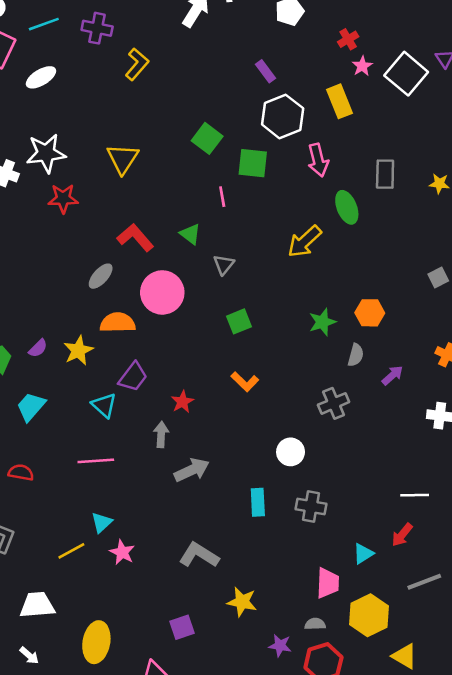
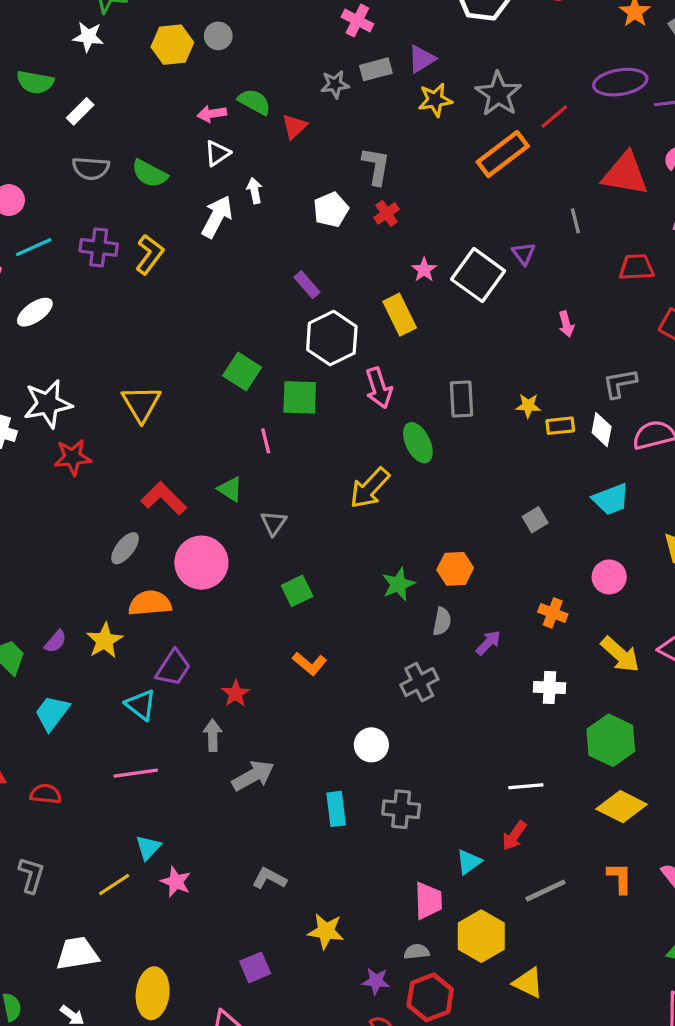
red cross: (348, 39) -> (387, 213), moved
yellow L-shape: (137, 64) -> (149, 254), moved
gray L-shape: (199, 555) -> (269, 878), size x0.7

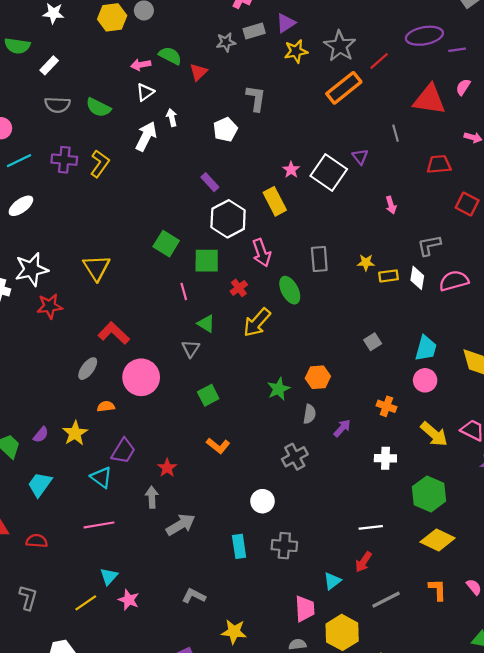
red cross: (387, 213) -> (239, 288), moved
green triangle: (230, 489) -> (206, 324), moved
cyan trapezoid: (611, 499) -> (426, 348), moved, turned -52
orange semicircle: (150, 603) -> (106, 406), size x0.6

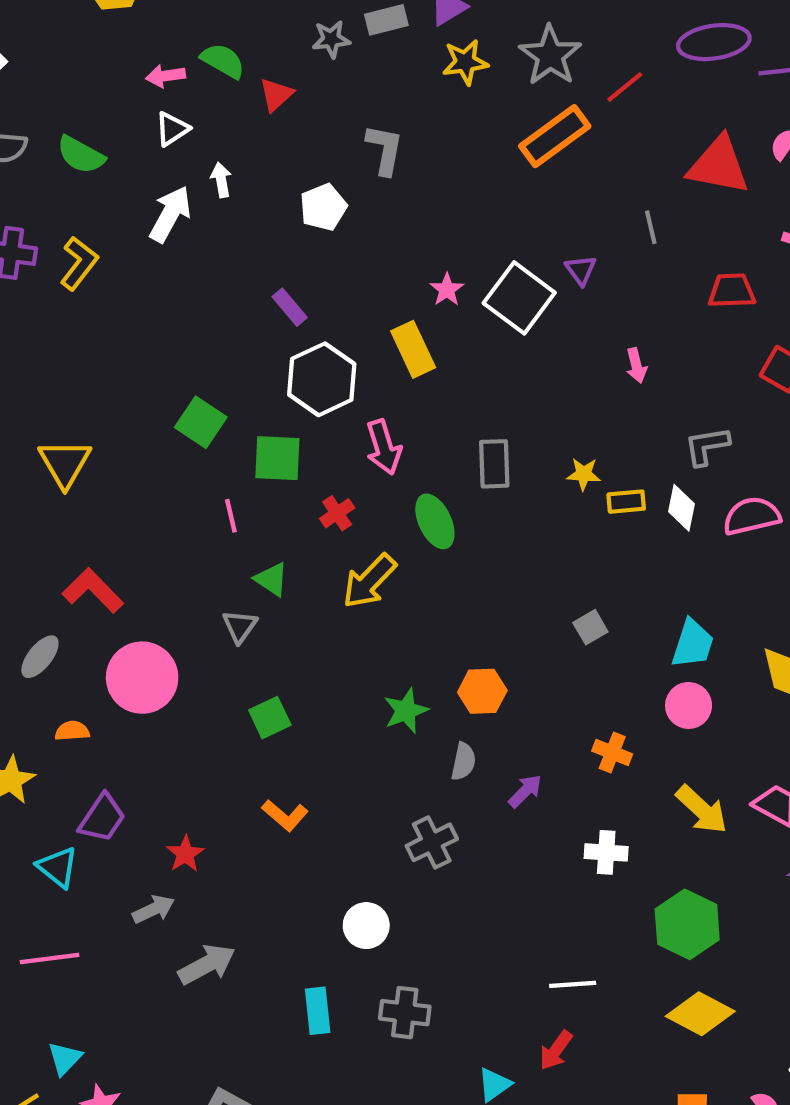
gray arrow: (152, 497) -> (154, 909), turned 65

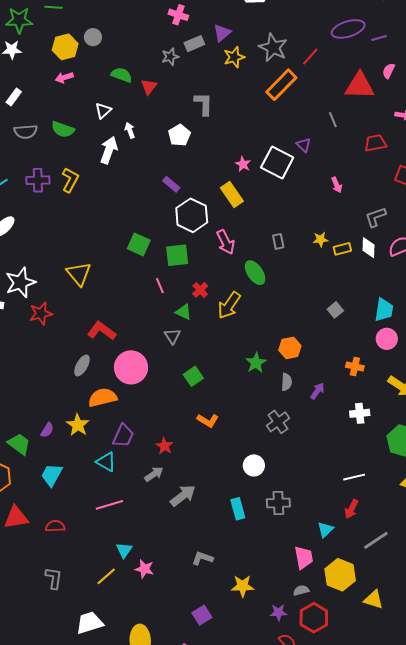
pink arrow: (166, 76) -> (64, 77), moved
gray rectangle: (494, 464) -> (278, 241), size x0.7
red cross: (337, 513) -> (200, 290), moved
orange semicircle: (72, 731) -> (103, 398), size x1.8

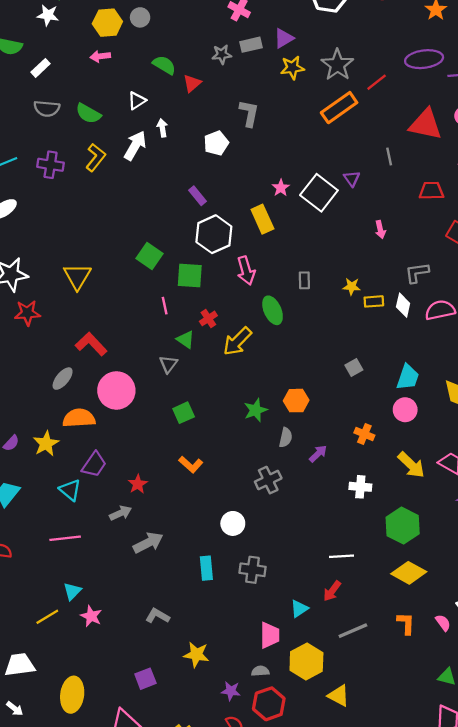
yellow L-shape: (70, 180) -> (96, 157), moved

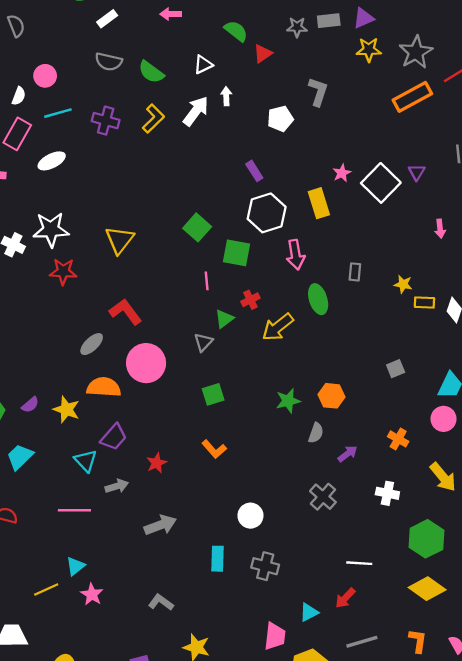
green triangle: (186, 340) -> (224, 319), turned 42
yellow star: (46, 444) -> (66, 410), turned -30
gray cross: (268, 480) -> (323, 497), moved, turned -30
gray arrow: (121, 513) -> (117, 486), moved

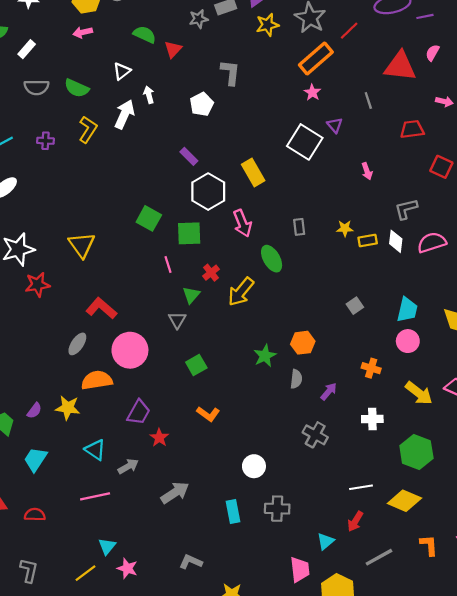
purple cross: (106, 121) -> (45, 141), size x0.7
pink star: (342, 173) -> (312, 92), moved
purple trapezoid: (114, 437) -> (139, 412), moved
yellow diamond: (427, 589) -> (404, 501), moved

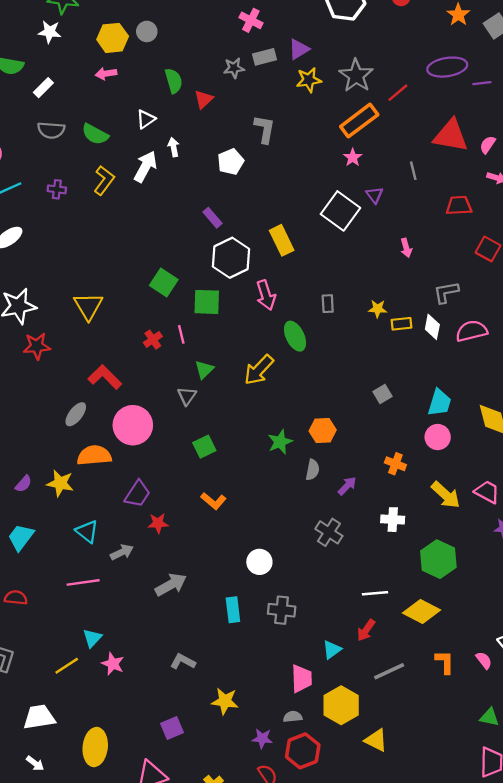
green semicircle: (145, 34) -> (174, 81), turned 45
pink semicircle: (432, 53) -> (488, 145), moved
red cross: (211, 273) -> (153, 340), moved
red star: (159, 438) -> (158, 523), turned 30

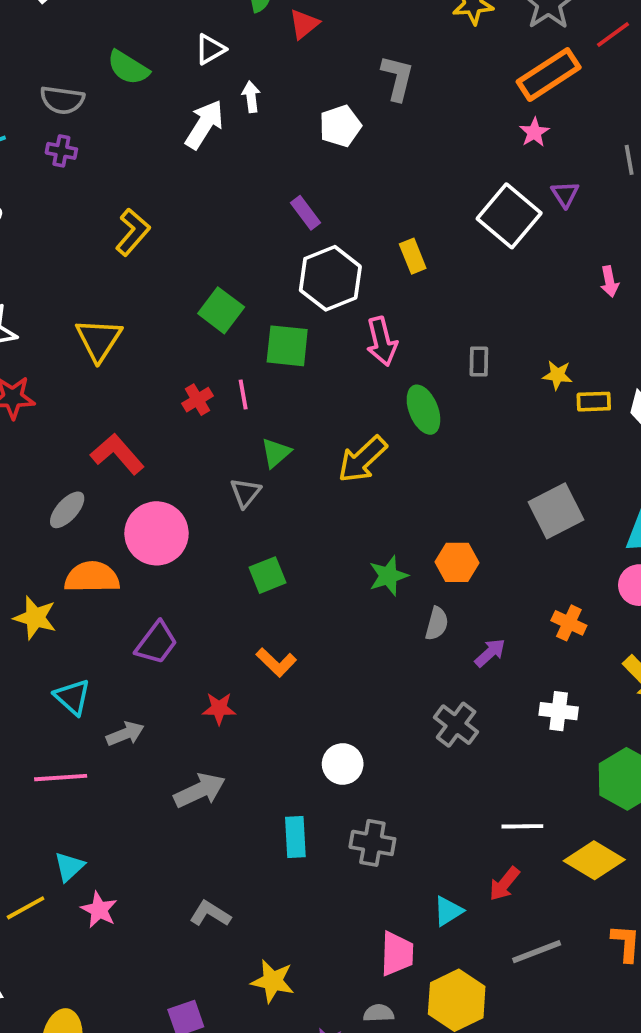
gray semicircle: (51, 130) -> (62, 100), moved
yellow L-shape: (104, 180) -> (133, 232), moved
yellow rectangle: (282, 240) -> (413, 256), size x0.7
gray square: (382, 394) -> (556, 511), size x1.8
red star: (158, 523) -> (219, 708), moved

